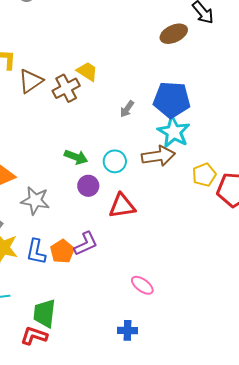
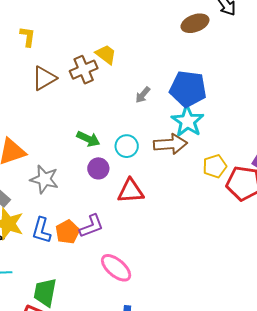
brown triangle: (31, 81) -> (44, 78), moved
pink ellipse: (142, 285) -> (116, 268), moved, size x1.4

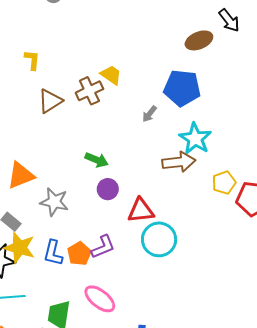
blue pentagon: (188, 89) -> (182, 88), moved
cyan circle: (127, 146) -> (159, 239), moved, size x1.5
pink ellipse: (116, 268) -> (100, 299), moved

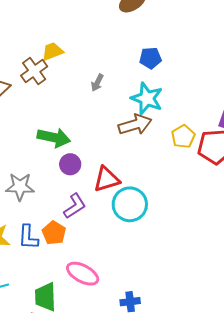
yellow trapezoid: (111, 75) -> (52, 51), turned -45
blue pentagon: (182, 88) -> (150, 58), moved, size x0.6
green arrow: (97, 160) -> (54, 138), size x1.4
purple L-shape: (103, 247) -> (75, 206), moved

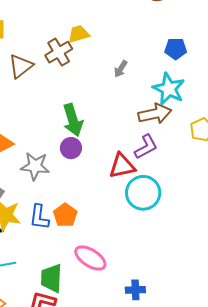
green arrow: (54, 138) -> (73, 120), turned 56
purple circle: (70, 164) -> (71, 148), moved
purple L-shape: (75, 206) -> (146, 147), moved

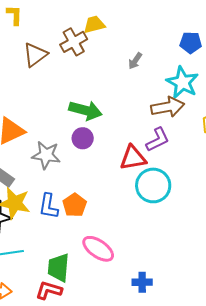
green arrow: (73, 120) -> (86, 110), turned -60

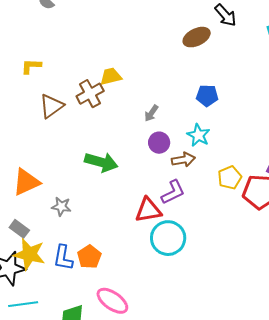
yellow L-shape: (14, 15) -> (31, 66), turned -90
cyan star: (182, 82) -> (198, 135), size x0.7
brown arrow: (168, 107) -> (183, 160), size x0.7
purple circle: (83, 138) -> (159, 143), moved
gray star: (46, 155) -> (61, 207), size x0.7

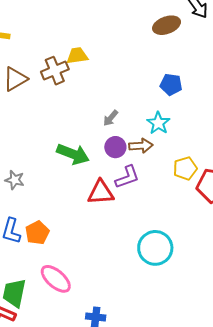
gray arrow: (151, 113) -> (111, 118), moved
purple circle: (159, 143) -> (115, 147), moved
green arrow: (101, 162) -> (73, 154), moved
cyan circle: (168, 238) -> (155, 248), moved

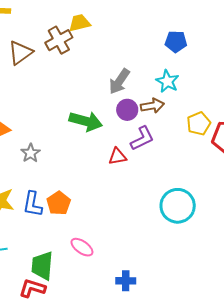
gray arrow: (111, 118) -> (119, 81), size x1.5
gray star: (15, 180) -> (31, 153), turned 30
red triangle: (101, 192) -> (117, 156), size x0.7
pink ellipse: (56, 279) -> (82, 247), size x0.7

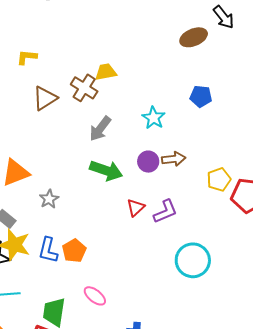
brown cross: (59, 40) -> (84, 88), turned -32
gray arrow: (119, 81) -> (100, 129), moved
cyan star: (167, 81) -> (154, 118), moved
purple L-shape: (142, 138) -> (165, 211), moved
red triangle: (117, 156) -> (136, 208), turned -36

